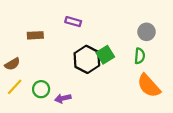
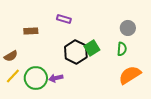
orange semicircle: (149, 86) -> (130, 75), turned 100
green circle: (41, 89) -> (36, 78), size x1.5
purple arrow: (63, 98) -> (56, 78), moved

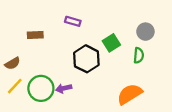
green square: (92, 48) -> (111, 43), moved
orange semicircle: (130, 75) -> (130, 94), moved

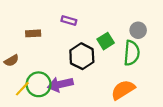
green semicircle: (139, 55) -> (132, 53), size x1.6
yellow line: (15, 86) -> (22, 89), moved
purple arrow: (64, 88) -> (60, 84), size x1.6

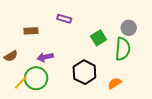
black hexagon: (82, 56) -> (84, 72), moved
purple arrow: (60, 84) -> (45, 57), moved, size x0.7
orange semicircle: (123, 90) -> (115, 83), size x0.6

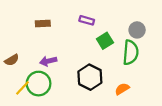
purple rectangle: (64, 19) -> (87, 20), moved
brown rectangle: (31, 31) -> (43, 24), moved

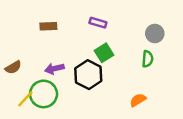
green square: (105, 41) -> (104, 53), moved
green semicircle: (131, 52) -> (148, 59), size x0.6
black hexagon: (90, 77) -> (88, 75), moved

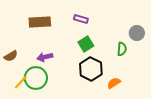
brown rectangle: (48, 26) -> (40, 22), size x1.5
gray circle: (155, 33) -> (137, 33), moved
black hexagon: (88, 75) -> (91, 69), moved

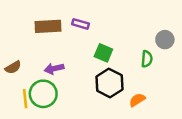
purple rectangle: (81, 19) -> (81, 24), moved
green square: (86, 44) -> (103, 53), turned -35
yellow line: (21, 82) -> (25, 99), turned -49

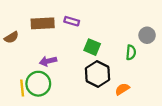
brown semicircle: (13, 67) -> (11, 37), moved

